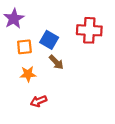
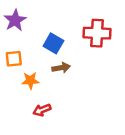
orange square: (24, 47) -> (14, 59), moved
brown arrow: (56, 62) -> (61, 68), turned -56

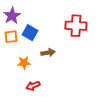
blue square: (53, 43) -> (30, 33), moved
orange square: (14, 59) -> (11, 37), moved

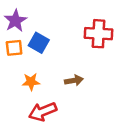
brown arrow: (48, 53) -> (74, 80), moved
red arrow: (33, 86) -> (43, 112), size x1.5

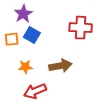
purple star: (15, 21) -> (23, 14), moved
brown arrow: (74, 80) -> (60, 66), size x1.5

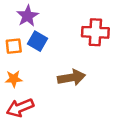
orange star: (25, 67) -> (14, 79), moved
red arrow: (35, 91) -> (20, 108), moved

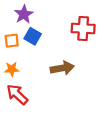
red arrow: (20, 108) -> (17, 94), turned 65

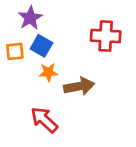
orange star: (12, 69) -> (48, 72), moved
red arrow: (17, 94) -> (44, 120), moved

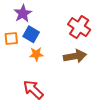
red cross: (106, 36) -> (79, 27), turned 30
brown arrow: (79, 86) -> (75, 56), moved

